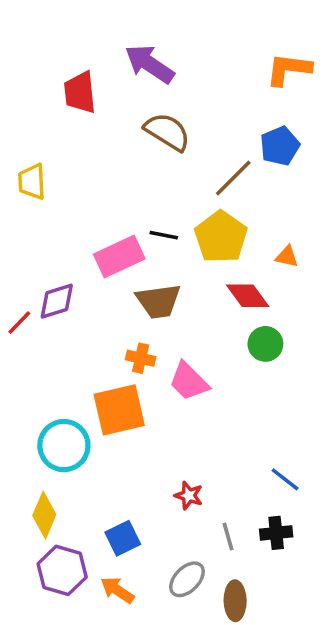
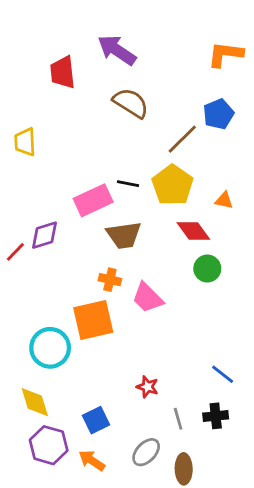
yellow diamond: (44, 515) -> (35, 402), turned -40

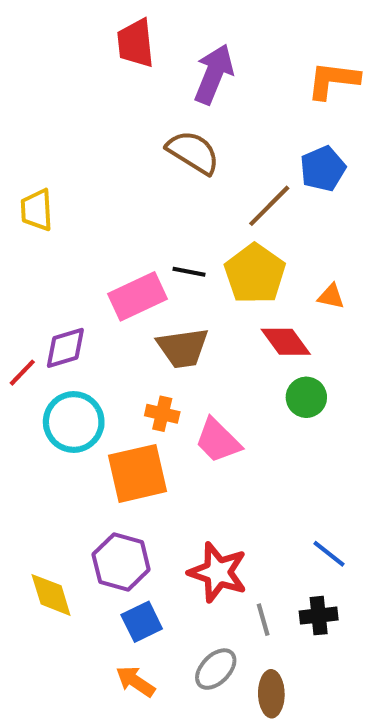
purple arrow: (117, 50) -> (214, 74), moved, turned 78
red trapezoid: (63, 72) -> (135, 43), moved
cyan circle: (50, 348) -> (74, 422), moved
red star: (147, 387) -> (218, 572), size x1.8
purple hexagon: (49, 445) -> (121, 562), moved

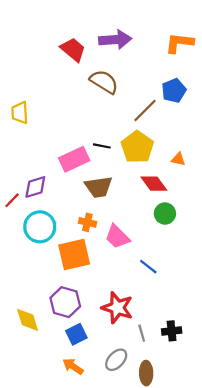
red trapezoid: (135, 43) -> (73, 50), moved, turned 136
purple arrow: (214, 74) -> (115, 40), turned 64
blue line: (329, 554) -> (148, 267), moved

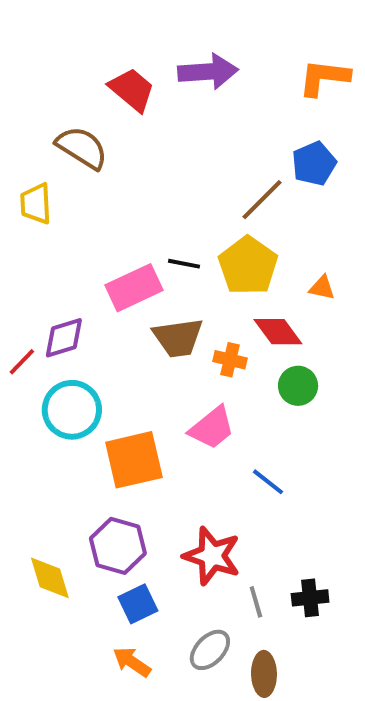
brown semicircle: (104, 82) -> (82, 148), moved
orange cross: (87, 222) -> (230, 360), moved
pink trapezoid: (117, 237) -> (212, 428), turned -84

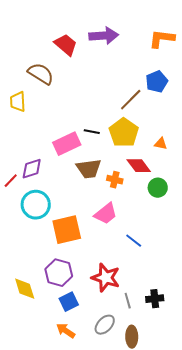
green circle: (298, 386) -> (158, 188), moved

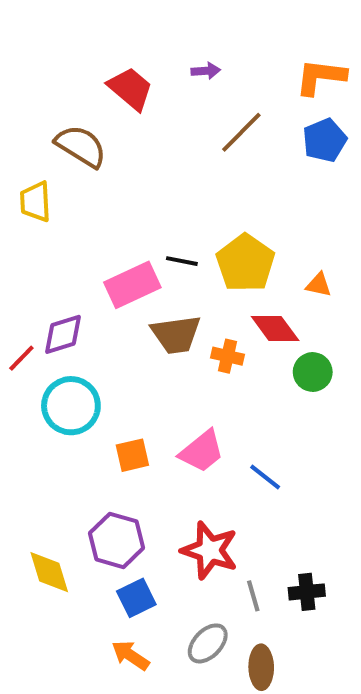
purple arrow: (104, 36) -> (206, 71), size x0.5
blue pentagon: (157, 82) -> (325, 140), moved
brown line: (131, 100) -> (241, 132), moved
pink trapezoid: (106, 214) -> (202, 451), moved
orange square: (67, 230) -> (132, 455), size x0.6

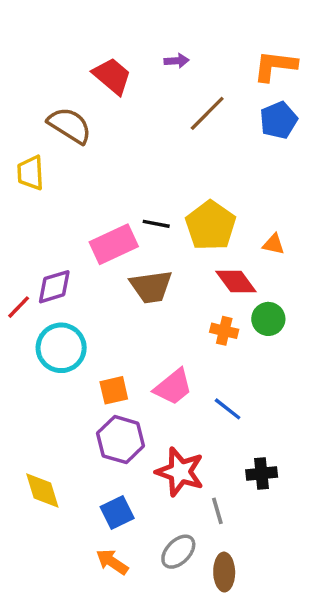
orange cross: (227, 356) -> (224, 331), moved
purple hexagon: (117, 540) -> (121, 440), moved
black cross: (307, 592) -> (262, 474), moved

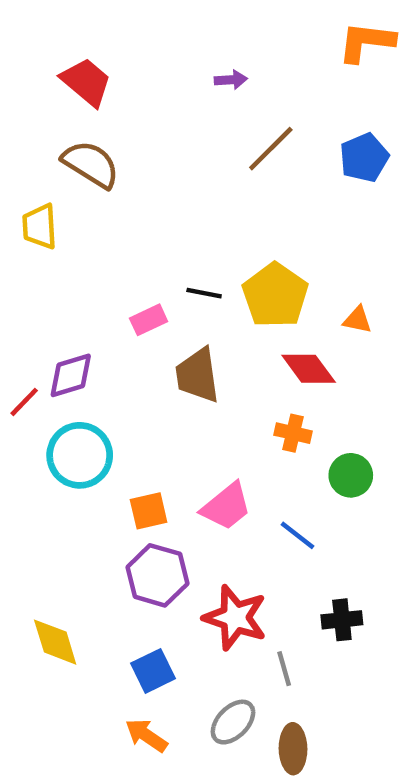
orange L-shape: (275, 66) -> (366, 42), moved
red trapezoid: (112, 76) -> (86, 82), moved
pink rectangle: (114, 244) -> (149, 320), size x0.6
brown trapezoid: (151, 287) -> (197, 375), turned 90
green circle: (268, 319) -> (351, 475), moved

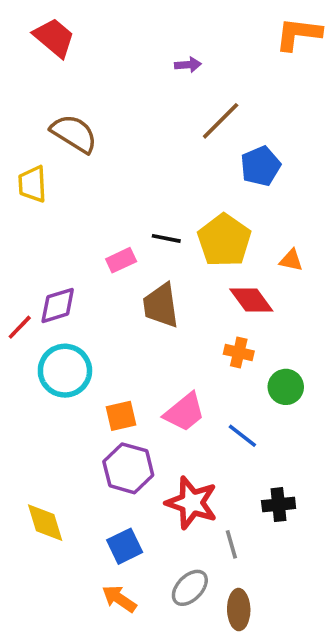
red trapezoid: (86, 82) -> (54, 38), moved
blue pentagon: (364, 158) -> (260, 166), moved

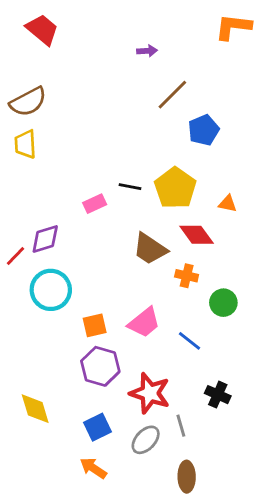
brown semicircle: (74, 134) -> (28, 102), moved, turned 120
brown trapezoid: (161, 305) -> (150, 249), moved, turned -48
black cross: (279, 505) -> (218, 395), turned 30
gray ellipse: (190, 588) -> (146, 440), moved

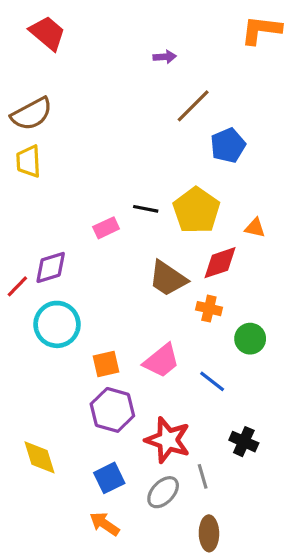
red diamond: (197, 235) -> (220, 263), turned -72

